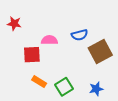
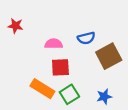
red square: (32, 55) -> (60, 67), moved
orange rectangle: (39, 82) -> (42, 89), size x1.5

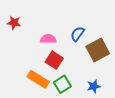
blue semicircle: (86, 38) -> (77, 34), turned 140
red square: (60, 67) -> (54, 60), turned 36

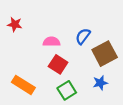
orange rectangle: (38, 79) -> (23, 85), moved
blue star: (94, 86) -> (100, 83), moved

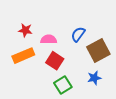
red star: (15, 24) -> (25, 30), moved
orange rectangle: (23, 85) -> (23, 56), moved, turned -55

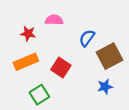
pink semicircle: (49, 39) -> (54, 20), moved
green square: (63, 85) -> (39, 95), moved

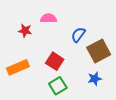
orange rectangle: (26, 62) -> (18, 67), moved
green square: (39, 95) -> (58, 86), moved

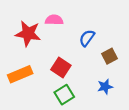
red star: (25, 31) -> (28, 33), size x1.6
brown square: (99, 51) -> (110, 56), size x0.6

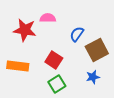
brown square: (110, 56) -> (97, 50), size x1.6
orange rectangle: (20, 74) -> (18, 66), turned 30

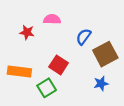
red star: (25, 30) -> (27, 32), size x0.6
green square: (57, 84) -> (47, 88), moved

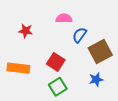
pink semicircle: (52, 19) -> (64, 18), moved
green square: (47, 88) -> (58, 87), moved

